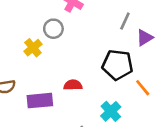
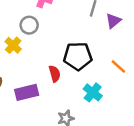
black pentagon: (117, 65) -> (78, 56), moved
red semicircle: (73, 85) -> (55, 74), turned 84

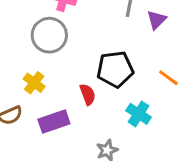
gray circle: (29, 25) -> (49, 35), size x1.5
yellow cross: (13, 45) -> (34, 83), moved

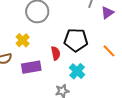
cyan cross: (139, 114) -> (77, 71), moved

